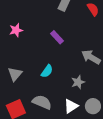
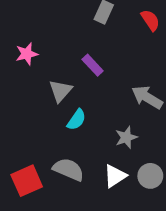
gray triangle: (15, 74) -> (60, 91), moved

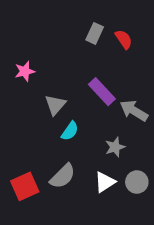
red semicircle: (150, 20) -> (124, 39), moved
purple rectangle: (93, 65) -> (102, 92), moved, size x1.4
gray semicircle: (68, 169) -> (63, 176), turned 112

